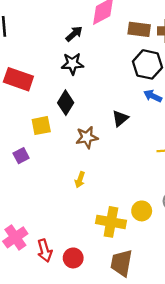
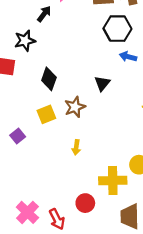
black star: (72, 64) -> (25, 41), moved
yellow square: (41, 126) -> (46, 114), moved
red circle: (73, 258) -> (85, 203), moved

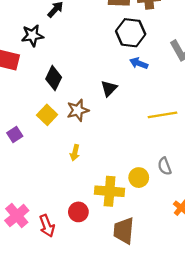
yellow square: (46, 114) -> (47, 115), turned -30

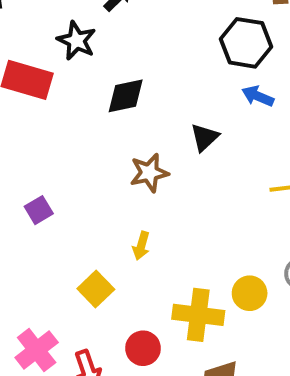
black star: (32, 35) -> (77, 41), turned 30
black diamond: (54, 78) -> (126, 96), moved, turned 50
yellow square: (47, 115) -> (96, 289), moved

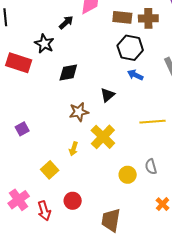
yellow cross: (198, 315) -> (103, 137), moved, turned 35

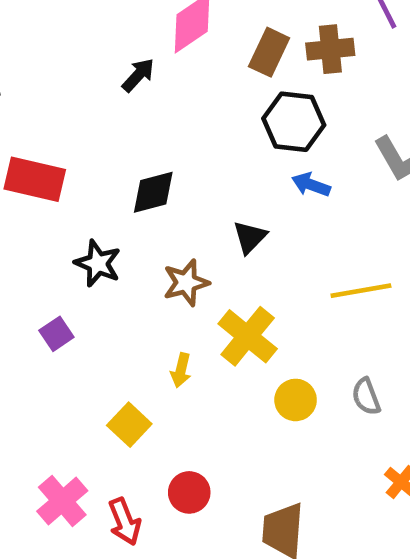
brown rectangle: (122, 17) -> (269, 52), turned -66
black star: (44, 44) -> (98, 263), moved
yellow circle: (128, 175) -> (296, 400), moved

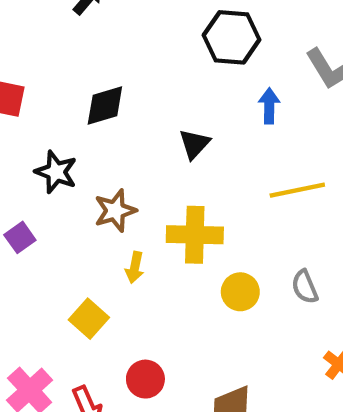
blue arrow: (311, 185) -> (269, 106), moved, turned 72
brown star: (186, 283) -> (115, 211), moved
yellow cross: (248, 336) -> (195, 235), turned -36

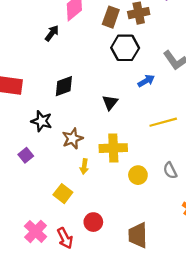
blue arrow: (269, 106) -> (146, 81), turned 63

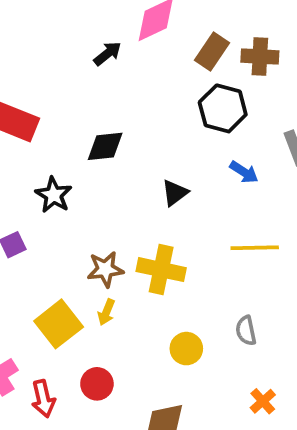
blue arrow: (146, 81) -> (244, 172), turned 49
brown star: (73, 139) -> (105, 269), moved
yellow arrow: (84, 166) -> (106, 312), moved
yellow circle: (138, 175) -> (186, 349), moved
yellow square: (63, 194) -> (59, 324), size x1.4

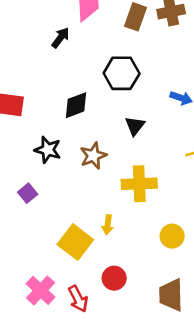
black hexagon: (223, 108) -> (122, 73), moved
brown star: (105, 269) -> (93, 156), moved

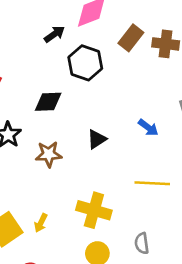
black hexagon: (122, 73) -> (85, 63), moved
yellow cross: (139, 184) -> (94, 210), moved

